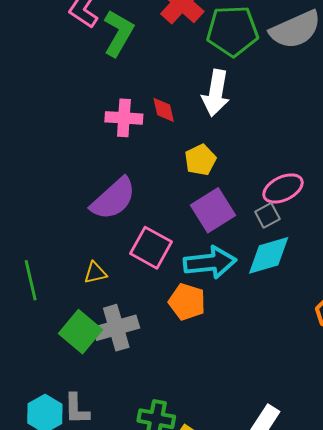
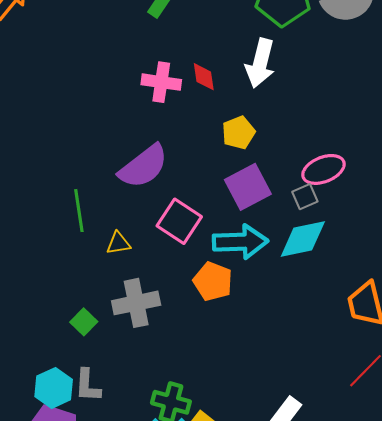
green line: (31, 280) -> (79, 211), moved
green square: (80, 332) -> (84, 322), moved, size x0.6

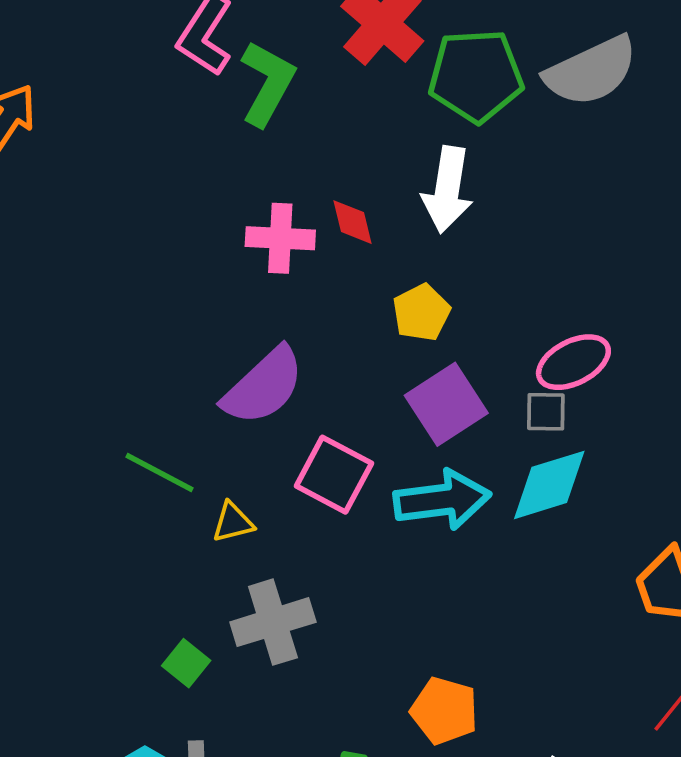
gray square: (305, 197) -> (546, 412), turned 30
green line: (79, 211) -> (160, 472), turned -48
orange pentagon: (213, 281) -> (444, 711), moved

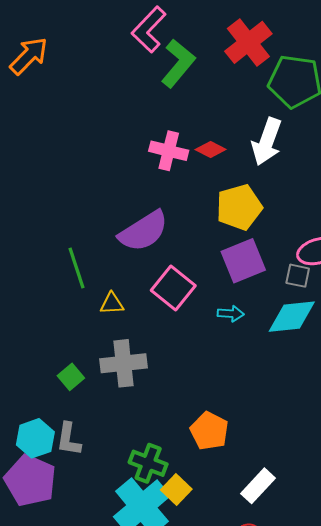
red diamond: (353, 222) -> (211, 150), turned -60
yellow pentagon: (421, 312) -> (239, 207), size x1.4
green line: (160, 472) -> (76, 268), turned 33
cyan arrow: (442, 500) -> (231, 314), size x0.5

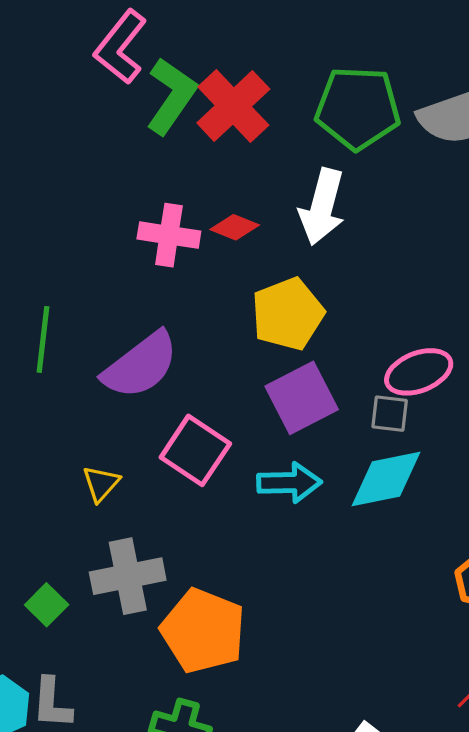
red cross: (248, 42) -> (233, 106), moved
green line: (76, 268) -> (43, 339), moved, turned 30
yellow triangle: (112, 304) -> (101, 484), turned -40
cyan arrow: (231, 314) -> (289, 483), size x1.5
orange pentagon: (209, 431) -> (203, 631), moved, size x1.4

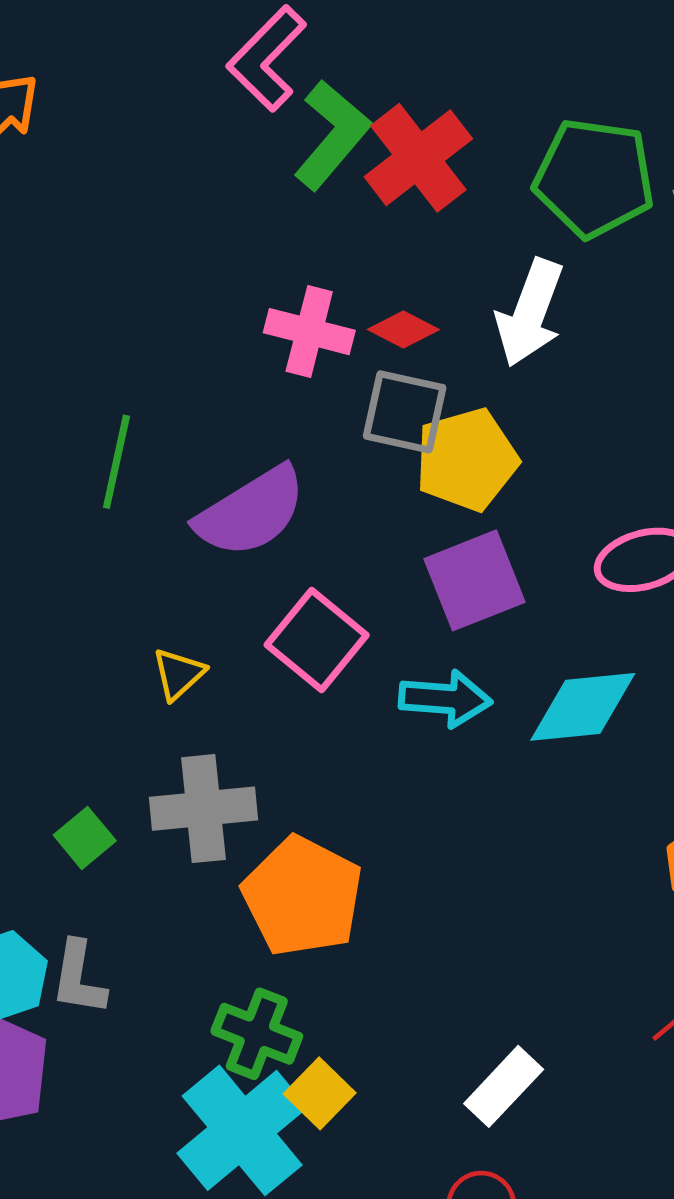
gray square: (390, 414) -> (405, 412), moved, size x1.5

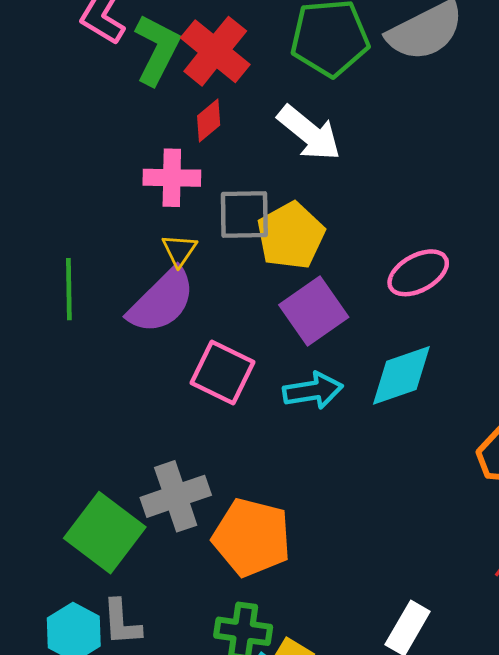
white arrow: (530, 313) -> (309, 133), turned -58
red diamond: (403, 330) -> (209, 121), moved, turned -54
yellow triangle: (178, 674) -> (179, 250), moved
green square: (85, 838) -> (105, 533), size x2.0

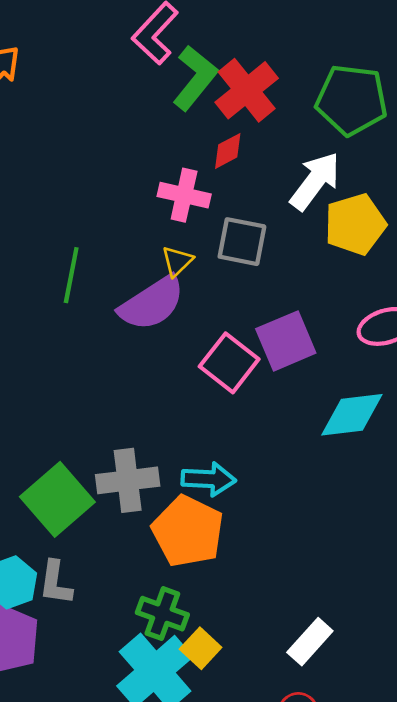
white arrow: (309, 133) -> (315, 181), turned -104
yellow pentagon: (291, 236) -> (355, 224), moved
pink square: (222, 372) -> (229, 363), moved
cyan arrow: (313, 391) -> (209, 479), moved

